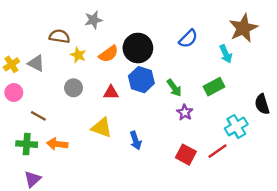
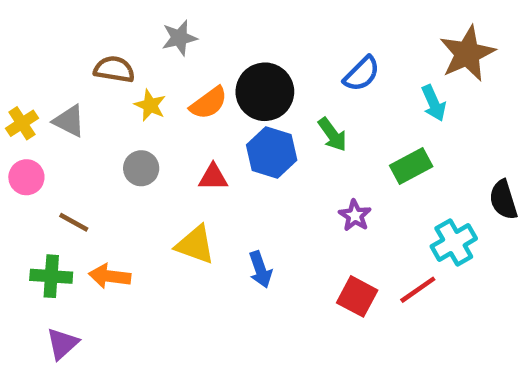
green arrow: (174, 88) -> (332, 135), moved

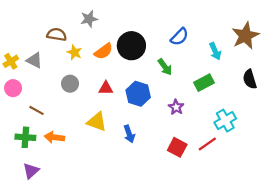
brown star: (467, 54) -> (245, 36), moved
blue hexagon: (272, 152) -> (138, 94), moved
black semicircle: (503, 200) -> (250, 79), moved

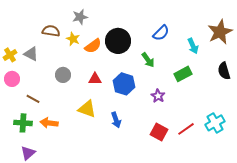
yellow star: (74, 52) -> (73, 39), moved
cyan cross: (225, 121) -> (215, 123), moved

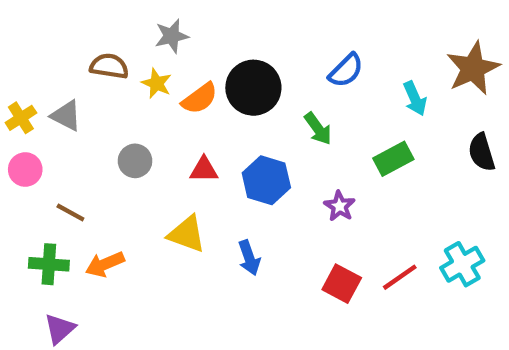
orange arrow: (49, 123) -> (105, 264), turned -30

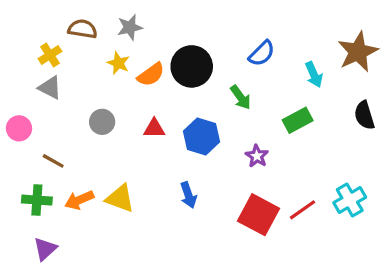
brown semicircle: (109, 66) -> (83, 29), moved
yellow cross: (21, 118) -> (50, 55), moved
yellow triangle: (187, 234) -> (120, 198), moved
red square: (342, 284) -> (258, 215), size x1.4

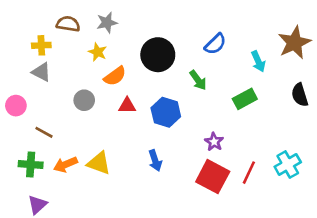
yellow cross: (50, 55) -> (41, 45), turned 30
orange semicircle: (151, 75) -> (115, 76), moved
purple star: (257, 156) -> (214, 142), moved
red line: (302, 210) -> (249, 173), turned -30

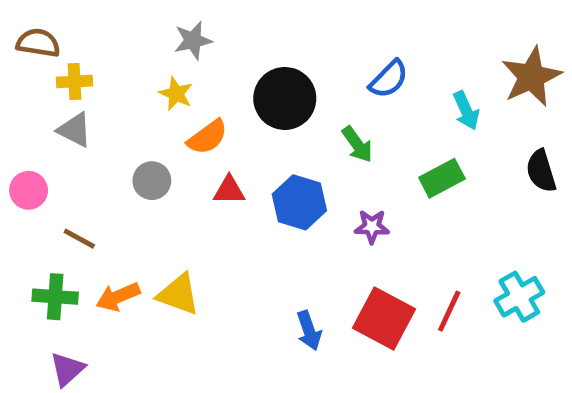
brown semicircle: (68, 24) -> (38, 43), moved
purple star: (214, 142) -> (372, 227), moved, turned -30
blue arrow: (155, 160) -> (309, 331), moved

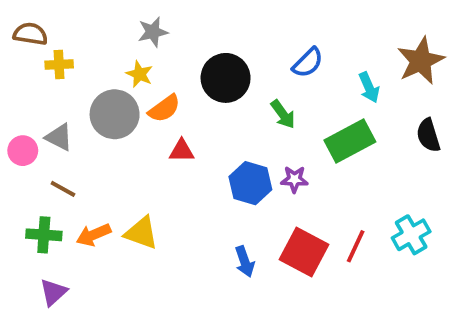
gray triangle: (74, 130) -> (59, 137), moved
green rectangle: (442, 178) -> (350, 141), size x1.4
gray circle: (152, 181) -> (115, 114), moved, size x1.6
blue hexagon: (299, 202) -> (250, 183), moved

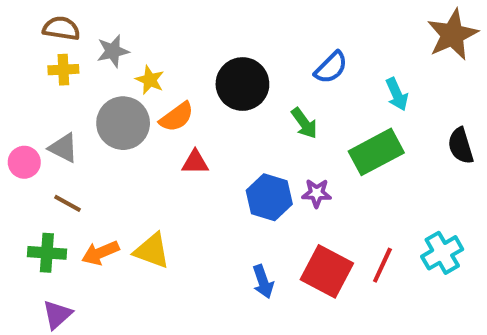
gray star: (153, 32) -> (113, 51), moved
brown semicircle: (30, 34) -> (61, 28), moved
brown star: (421, 61) -> (452, 35), moved

